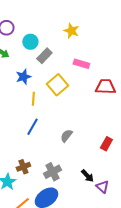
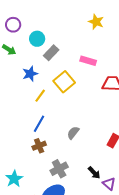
yellow star: (71, 31) -> (96, 22), moved
yellow line: (33, 99) -> (40, 96), turned 32
brown cross: (23, 167) -> (39, 146), moved

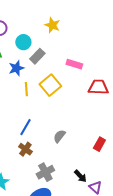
yellow star: (96, 22) -> (52, 25), moved
blue star: (30, 74) -> (16, 68), moved
yellow line: (40, 96) -> (26, 89), moved, turned -40
brown cross: (39, 146) -> (25, 149), turned -32

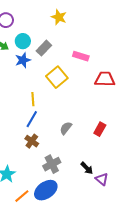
cyan circle: (23, 42) -> (23, 41), moved
yellow line: (26, 89) -> (33, 99), moved
red rectangle: (99, 144) -> (100, 129), moved

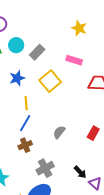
yellow star: (59, 17) -> (79, 28), moved
blue star: (23, 60) -> (17, 78), moved
brown cross: (32, 141) -> (25, 145), turned 32

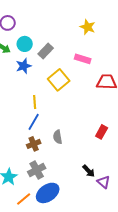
blue star: (17, 78) -> (24, 66), moved
gray semicircle: (59, 132) -> (58, 137), moved, turned -48
gray cross: (45, 168) -> (37, 170), moved

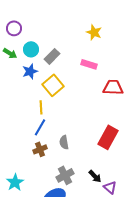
yellow square: (59, 80) -> (53, 85), moved
red rectangle: (102, 132) -> (108, 137), size x1.6
gray cross: (37, 170) -> (65, 175), moved

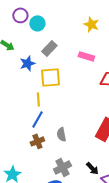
purple circle: (14, 28) -> (20, 15), moved
cyan circle: (31, 49) -> (37, 23), moved
yellow square: (53, 85) -> (50, 77), turned 35

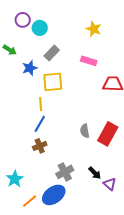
gray semicircle: (61, 134) -> (85, 131), moved

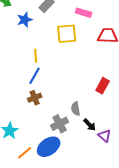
yellow square: (53, 82) -> (67, 34), moved
gray semicircle: (85, 131) -> (76, 109), moved
red rectangle: (108, 134) -> (103, 86), size x0.7

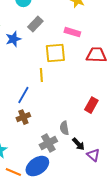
yellow line: (36, 56) -> (41, 75), moved
orange line: (25, 153) -> (13, 172), turned 63

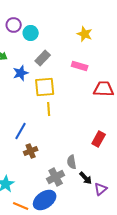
yellow square: (55, 53) -> (45, 87), moved
blue line: (23, 95) -> (21, 131), moved
purple triangle: (93, 155) -> (101, 189), turned 40

